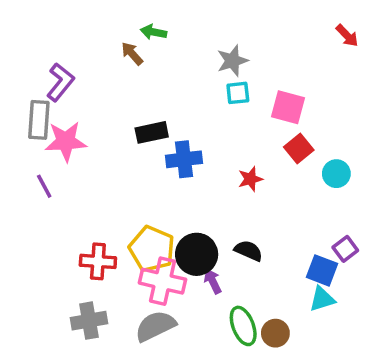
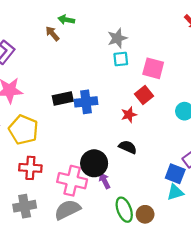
black rectangle: (152, 132) -> (63, 98), moved
red square: (299, 149) -> (144, 95), moved
yellow pentagon: (152, 249) -> (23, 130), moved
black semicircle: (249, 251) -> (128, 147), moved

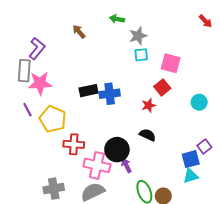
green arrow: (66, 20) -> (117, 19), moved
red cross: (30, 168) -> (74, 144), moved
blue square: (175, 174) -> (191, 159), turned -36

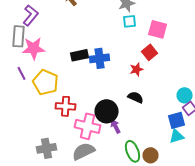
cyan circle: (199, 102) -> (184, 95), moved

